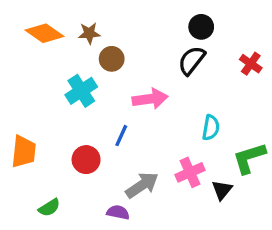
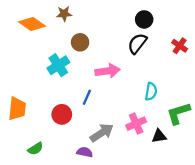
brown star: (89, 33) -> (64, 14), moved
black triangle: (222, 190) -> (159, 136), turned 42

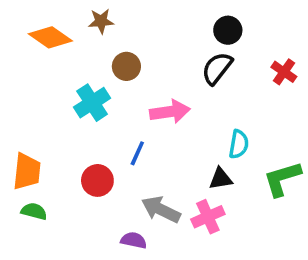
pink cross: (136, 124) -> (208, 217), moved
gray arrow: (102, 133) -> (161, 209), turned -120
black triangle: (159, 136) -> (221, 179), moved
green semicircle: (35, 149) -> (34, 211), moved, turned -133

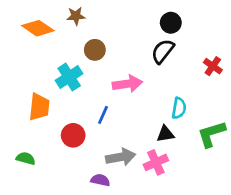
red cross: (284, 72) -> (213, 66), moved
orange trapezoid: (27, 171) -> (39, 107), moved
gray arrow: (161, 209) -> (121, 157), turned 144

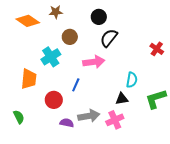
black circle: (171, 23) -> (99, 17), moved
black semicircle: (163, 51) -> (109, 38), moved
green semicircle: (26, 158) -> (19, 117), turned 48
purple semicircle: (100, 180) -> (67, 123), moved

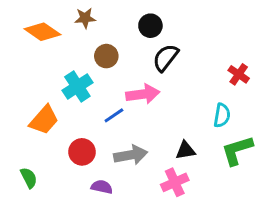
orange trapezoid: (29, 79) -> (44, 120), turned 35
cyan semicircle: (132, 80) -> (222, 115), moved
blue line: (76, 85) -> (114, 115), moved, turned 32
gray arrow: (89, 116) -> (131, 155), moved

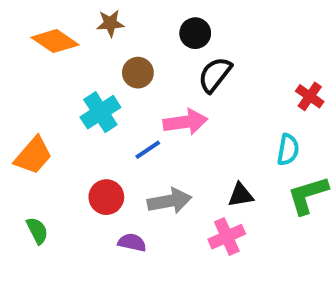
orange trapezoid: (44, 120) -> (33, 156), moved

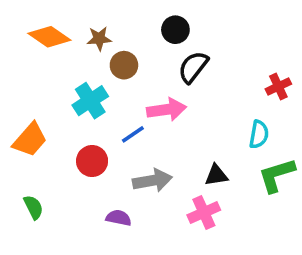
brown star: (110, 23) -> (99, 39), moved
red cross: (310, 96) -> (278, 86), turned 30
red circle: (106, 197) -> (92, 161), moved

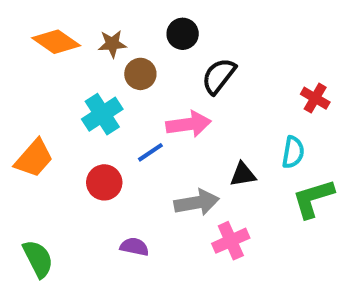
black circle: (175, 30) -> (183, 34), moved
red cross: (278, 86) -> (315, 98), turned -35
black triangle: (216, 175) -> (243, 174), moved
gray arrow: (152, 181) -> (197, 203), moved
green semicircle: (33, 207) -> (38, 259), moved, size x1.4

